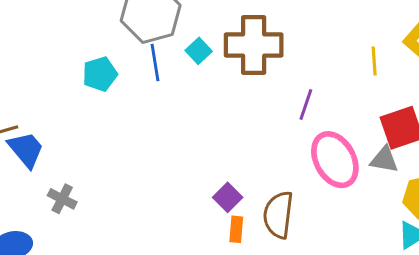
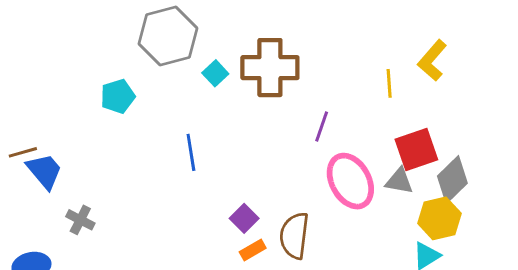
blue line: (155, 62) -> (191, 152), moved
orange rectangle: (236, 229) -> (253, 250), turned 55

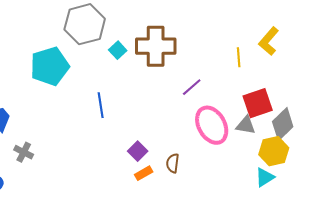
cyan pentagon: (118, 96) -> (50, 66), size x1.6
purple line: (322, 126) -> (192, 87), turned 30
brown semicircle: (294, 236) -> (173, 163), size x0.6

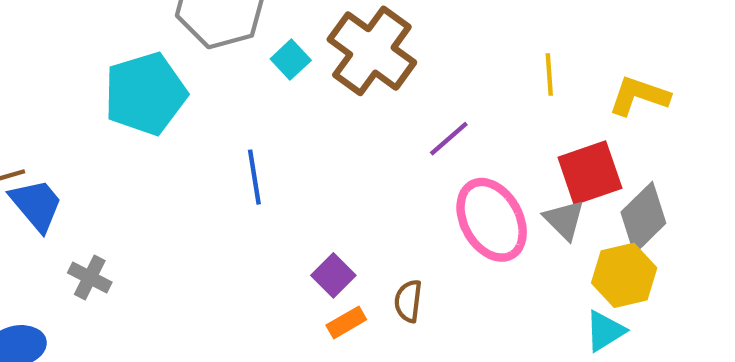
yellow L-shape: (269, 41) -> (639, 96), moved, turned 68
brown cross: (156, 46) -> (372, 51), turned 36
gray triangle: (246, 125) -> (564, 220), turned 35

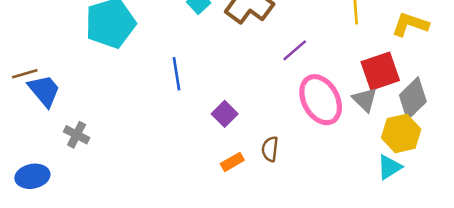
purple square: (333, 275) -> (225, 114), moved

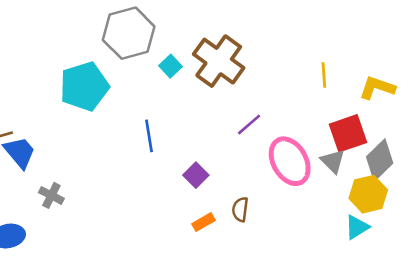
purple line: (295, 50) -> (249, 124), moved

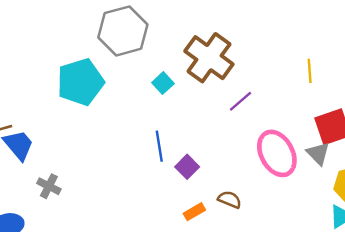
cyan square: (170, 66) -> (163, 83), moved
purple line: (249, 124) -> (240, 101), moved
blue line: (149, 136) -> (159, 146), moved
brown semicircle: (240, 209) -> (230, 200), turned 105

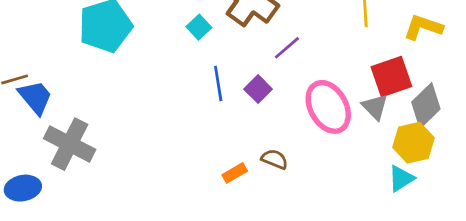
blue line: (159, 146) -> (218, 84), moved
purple square: (187, 167) -> (258, 89), moved
gray cross: (49, 186) -> (70, 144), size x1.8

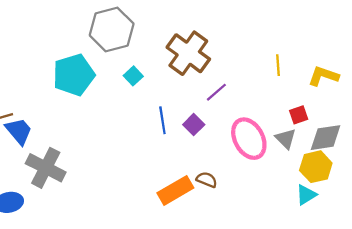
cyan square: (199, 27) -> (133, 76), moved
red square: (391, 77) -> (299, 115), size x0.6
gray diamond: (426, 106) -> (326, 138), turned 36
orange rectangle: (235, 173) -> (175, 190), size x1.8

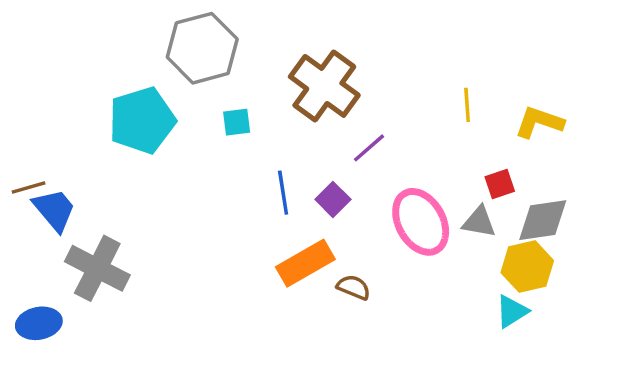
cyan square: (133, 76) -> (237, 122), turned 36
gray triangle: (286, 139) -> (479, 222), turned -35
orange rectangle: (175, 190) -> (305, 263), moved

